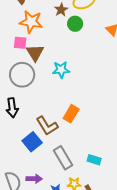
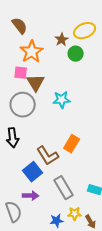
orange star: (31, 22) -> (32, 52), turned 30
purple arrow: (34, 179) -> (31, 196), moved

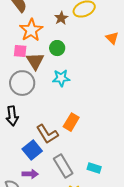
green circle: (76, 54) -> (57, 48), moved

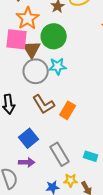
green circle: (57, 48) -> (54, 36), size x1.6
pink square: (20, 51) -> (17, 39), size x1.6
gray circle: (22, 83) -> (36, 71), moved
brown L-shape: (47, 134) -> (44, 104), moved

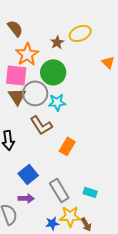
brown triangle: (32, 49) -> (17, 96), moved
gray circle: (36, 71) -> (35, 93), moved
brown L-shape: (44, 104) -> (41, 125), moved
yellow star: (71, 180) -> (70, 216), size x1.5

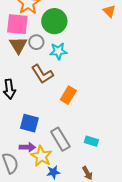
gray circle: (35, 93) -> (36, 42), size x0.6
blue square: (28, 174) -> (29, 123), turned -36
yellow star: (70, 216) -> (41, 156), moved, turned 30

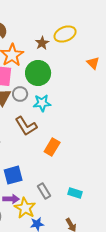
blue square: (29, 123) -> (13, 175), turned -30
gray rectangle: (60, 139) -> (44, 191), size x0.7

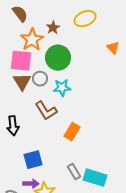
brown star: (42, 43) -> (53, 28), moved
gray rectangle: (44, 191) -> (74, 172), moved
cyan rectangle: (75, 193) -> (95, 178), size x1.6

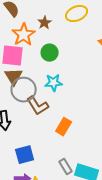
green circle: (58, 58) -> (50, 53), size x0.7
gray circle: (40, 79) -> (24, 90), moved, size x1.6

